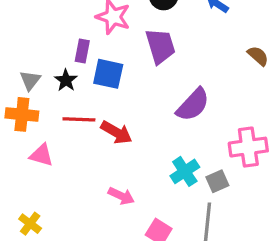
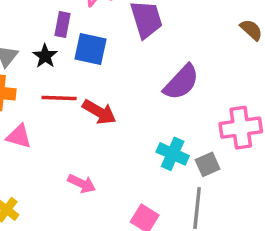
cyan cross: (185, 171) -> (173, 154), turned -32
pink arrow: (121, 196) -> (82, 184), moved

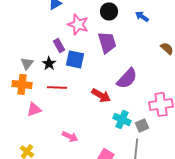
purple rectangle: (63, 25) -> (59, 45), turned -40
red arrow: (99, 112) -> (101, 95), moved
pink triangle: (19, 136) -> (34, 109), turned -35

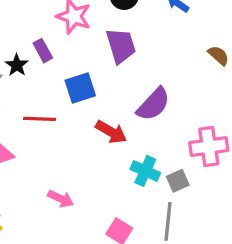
blue square: (75, 59) -> (80, 88), moved, turned -30
black star: (49, 63) -> (17, 65), moved

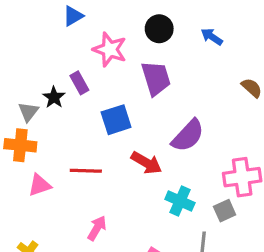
red line: (40, 119) -> (86, 171), moved
gray square: (178, 181) -> (225, 211), moved
pink arrow: (61, 199) -> (97, 228), turned -85

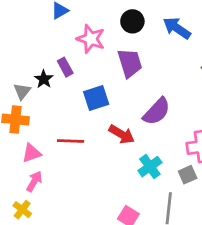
blue arrow: (212, 37) -> (177, 28), size x1.5
cyan cross: (180, 201) -> (150, 167), turned 30
pink arrow: (97, 228) -> (34, 181), moved

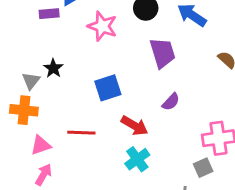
purple trapezoid: (130, 63) -> (163, 53), moved
purple rectangle: (65, 67) -> (49, 14), moved, turned -66
purple semicircle: (157, 111) -> (171, 102), size x0.6
cyan cross: (150, 167) -> (137, 159), moved

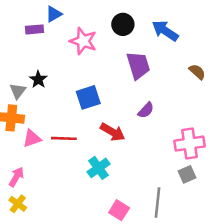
pink triangle: (41, 145) -> (32, 138), moved
cyan cross: (137, 159) -> (99, 168), moved
gray square: (203, 168) -> (187, 174), moved
pink arrow: (44, 175) -> (16, 177), moved

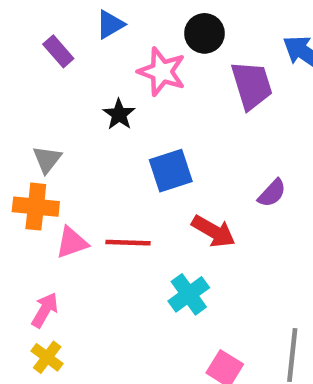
black circle: (123, 24) -> (204, 33), moved
purple rectangle: (34, 29) -> (58, 51), moved, turned 54
purple trapezoid: (138, 65) -> (252, 85), moved
black star: (38, 79) -> (119, 114), moved

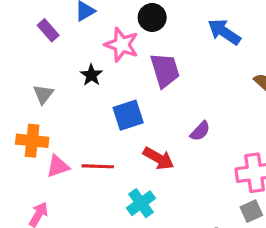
purple trapezoid: (252, 85) -> (165, 70), moved
gray triangle: (47, 159) -> (43, 94), moved

